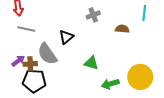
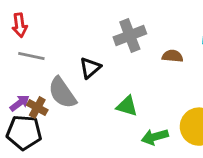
gray cross: (93, 15) -> (130, 35), size x1.5
brown cross: (30, 64) -> (37, 107), turned 32
black pentagon: (34, 81) -> (24, 132), moved

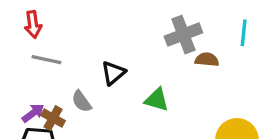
gray cross: (130, 35) -> (183, 35), moved
gray semicircle: (62, 93) -> (81, 101), size x0.6
green triangle: (127, 106) -> (157, 100), moved

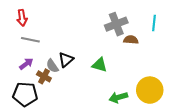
black triangle: (113, 73) -> (66, 60), moved
purple arrow: (33, 113) -> (26, 64), moved
brown cross: (53, 118) -> (44, 76), moved

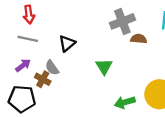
red arrow: (22, 18) -> (29, 15), moved
black triangle: (66, 60) -> (67, 43), moved
green triangle: (99, 65) -> (104, 67), turned 42

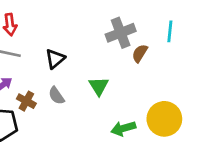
brown semicircle: (139, 39) -> (140, 53), turned -63
gray semicircle: (52, 68) -> (56, 96), moved

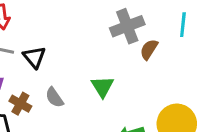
black triangle: (55, 59) -> (34, 57), moved, turned -30

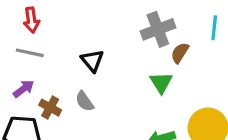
black triangle: (34, 57) -> (92, 61), moved
green triangle: (102, 87) -> (161, 83), moved

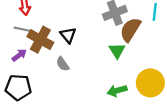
brown semicircle: (180, 53) -> (130, 30), size x1.6
brown cross: (50, 108) -> (40, 40), moved, size x1.6

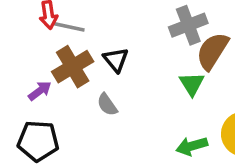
gray line: (24, 30) -> (69, 27), moved
brown cross: (40, 40) -> (73, 67), turned 30

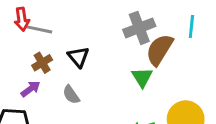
brown cross: (73, 67) -> (42, 63), size x0.6
purple arrow: (40, 91) -> (31, 89), moved

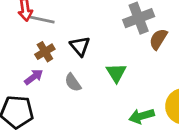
brown semicircle: (160, 50) -> (158, 39), size x0.7
green triangle: (142, 77) -> (116, 73), moved

